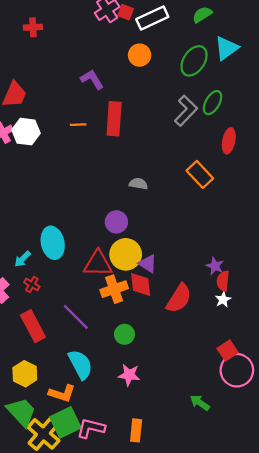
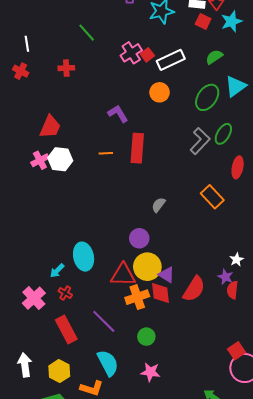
red square: (126, 12) -> (147, 55), turned 32
gray semicircle: (138, 184) -> (159, 205), turned -63
red semicircle: (179, 298) -> (194, 289), moved
white star: (223, 300) -> (237, 260), moved

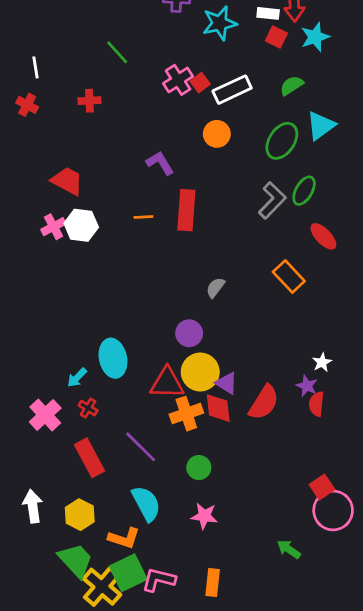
red trapezoid: (50, 127) -> (67, 181), turned -85
red ellipse: (238, 167) -> (323, 236), turned -55

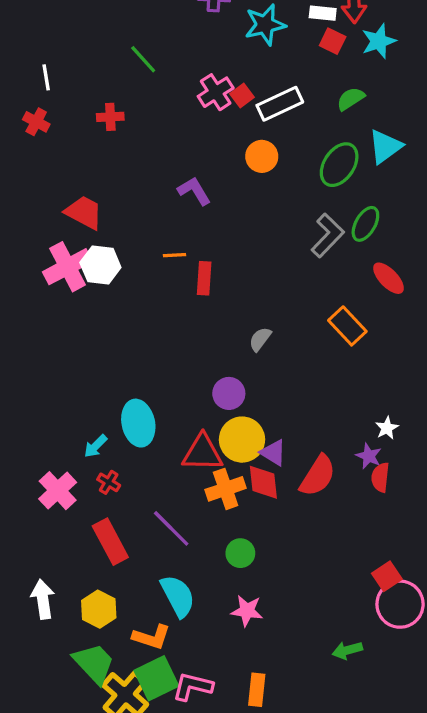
red rectangle: (186, 210) -> (204, 278), moved, size x0.7
pink cross: (53, 227) -> (67, 267), size x1.6
green arrow: (289, 549) -> (347, 650), turned -50

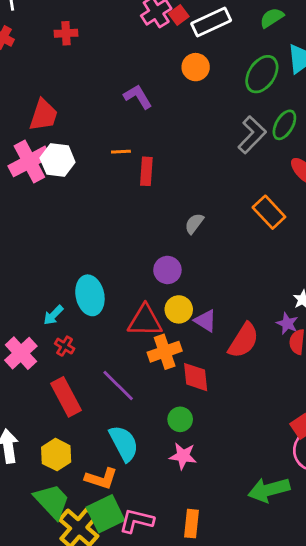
red trapezoid: (84, 212) -> (43, 115), turned 80
yellow circle: (242, 440) -> (179, 309), size x0.7
red diamond: (263, 482) -> (196, 377), moved
green circle: (240, 553) -> (180, 419), moved
green arrow: (347, 650) -> (269, 490), size x1.6

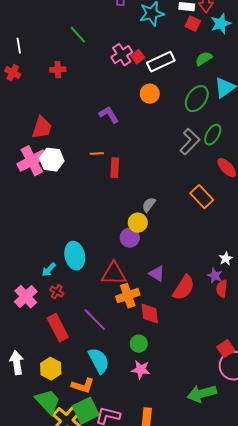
yellow circle: (179, 309) -> (138, 223), moved

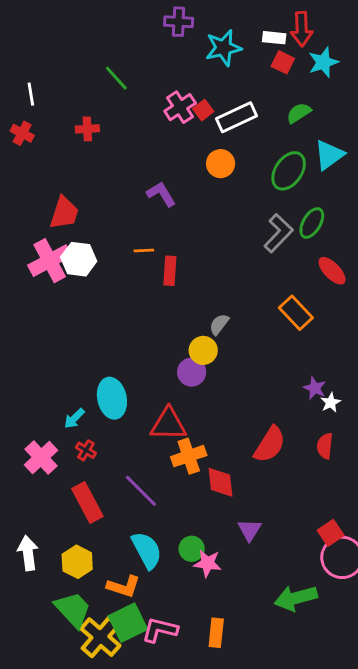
purple triangle: (157, 274) -> (250, 530), moved, turned 30
purple star: (215, 276) -> (315, 388), moved
green circle: (139, 344) -> (192, 549), moved

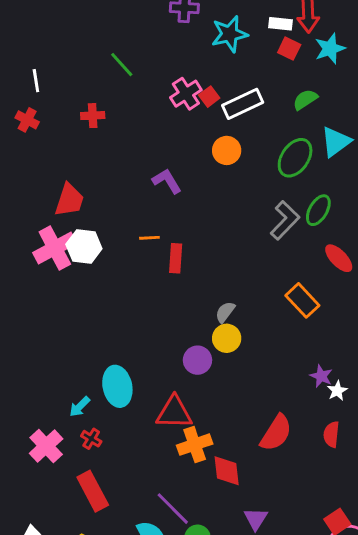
yellow circle: (203, 350) -> (227, 338), moved
purple line: (141, 491) -> (173, 509), moved

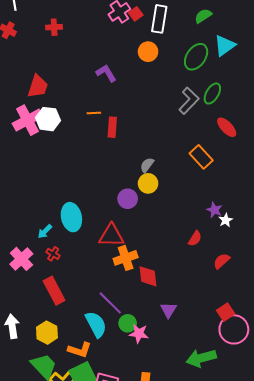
white rectangle: (243, 104) -> (159, 19), turned -56
red semicircle: (276, 433) -> (195, 239), moved, size x0.6
red semicircle: (331, 434) -> (222, 261), moved, turned 42

